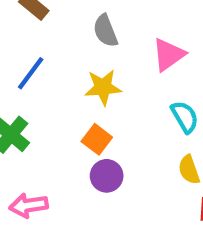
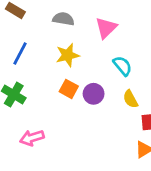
gray semicircle: (105, 31) -> (63, 19), turned 130
purple circle: (107, 176) -> (94, 94), moved

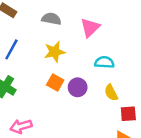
cyan semicircle: (123, 66) -> (104, 62), turned -48

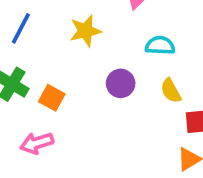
orange square: (55, 82) -> (52, 98), moved

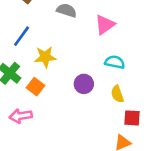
yellow star: (85, 31) -> (45, 57), moved

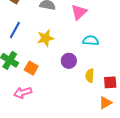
yellow star: (45, 57) -> (45, 38), moved
yellow semicircle: (117, 94) -> (90, 76), moved, turned 32

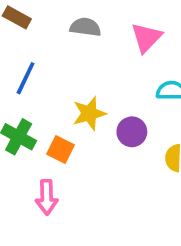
yellow star: (45, 38) -> (89, 113), moved
pink arrow: (23, 93) -> (47, 197), turned -72

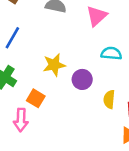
orange square: (61, 149) -> (36, 98), moved

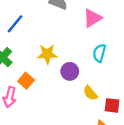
cyan semicircle: (111, 53) -> (99, 53), turned -90
yellow semicircle: (109, 99) -> (90, 93), turned -56

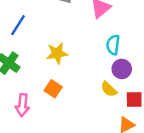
purple circle: (70, 71) -> (122, 69), moved
orange square: (26, 81) -> (53, 89), moved

